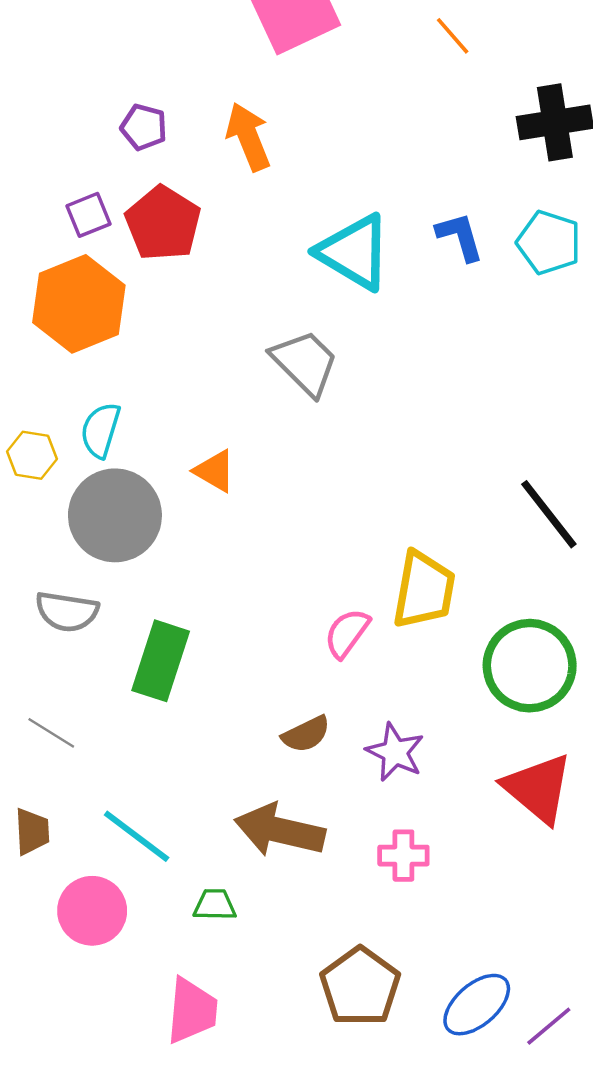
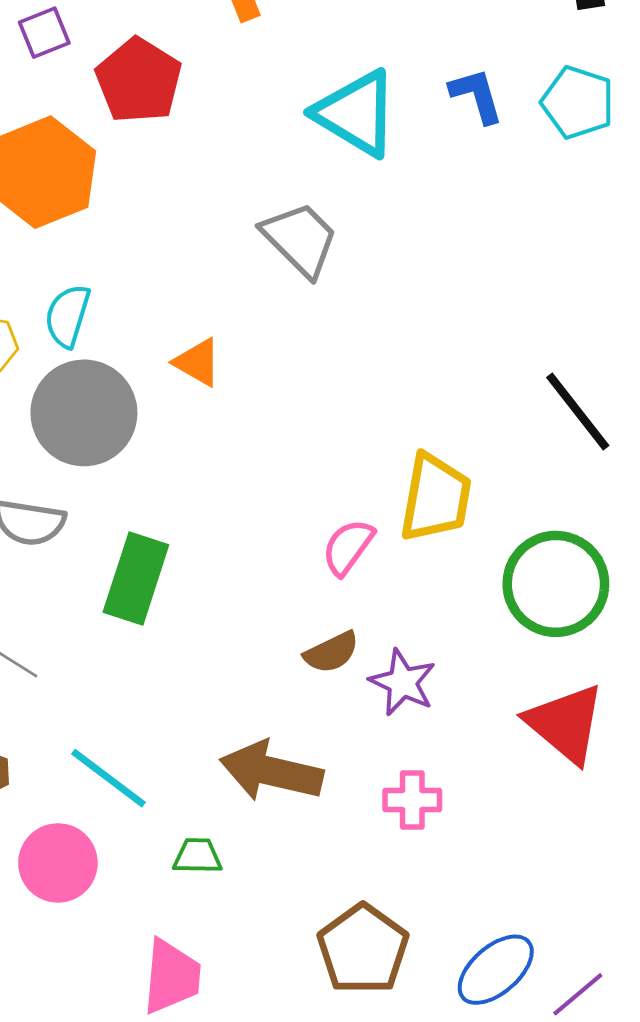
purple square: (89, 215) -> (44, 33), moved
brown semicircle: (306, 734) -> (332, 652), moved

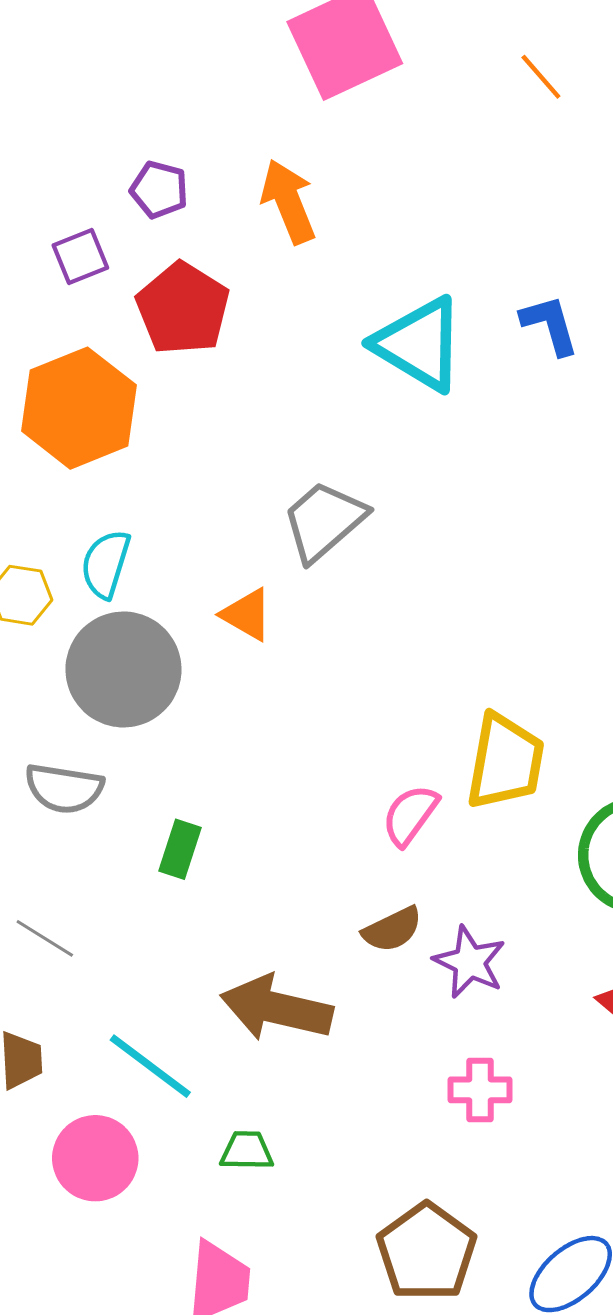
gray trapezoid: (300, 239) -> (324, 521), moved, turned -86
green rectangle: (136, 578) -> (180, 849), size x0.6
brown arrow: (271, 771) -> (276, 1008), moved

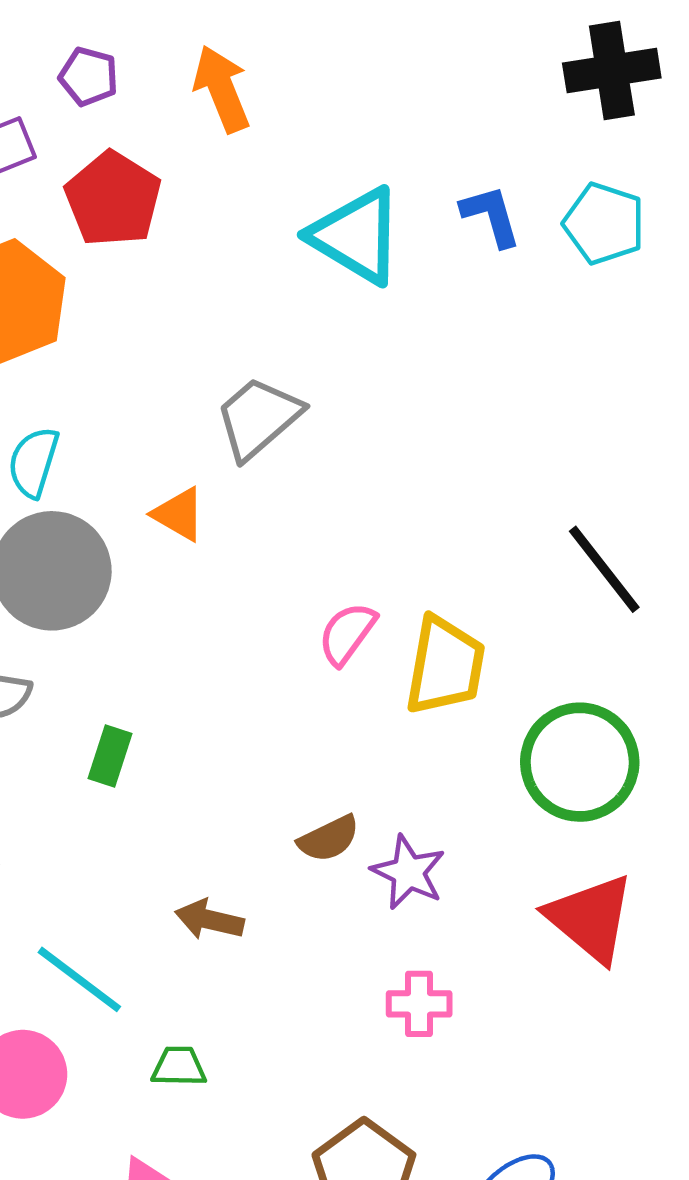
pink semicircle: (410, 815) -> (347, 634), moved
brown arrow: (276, 1008) -> (209, 920), size x0.6

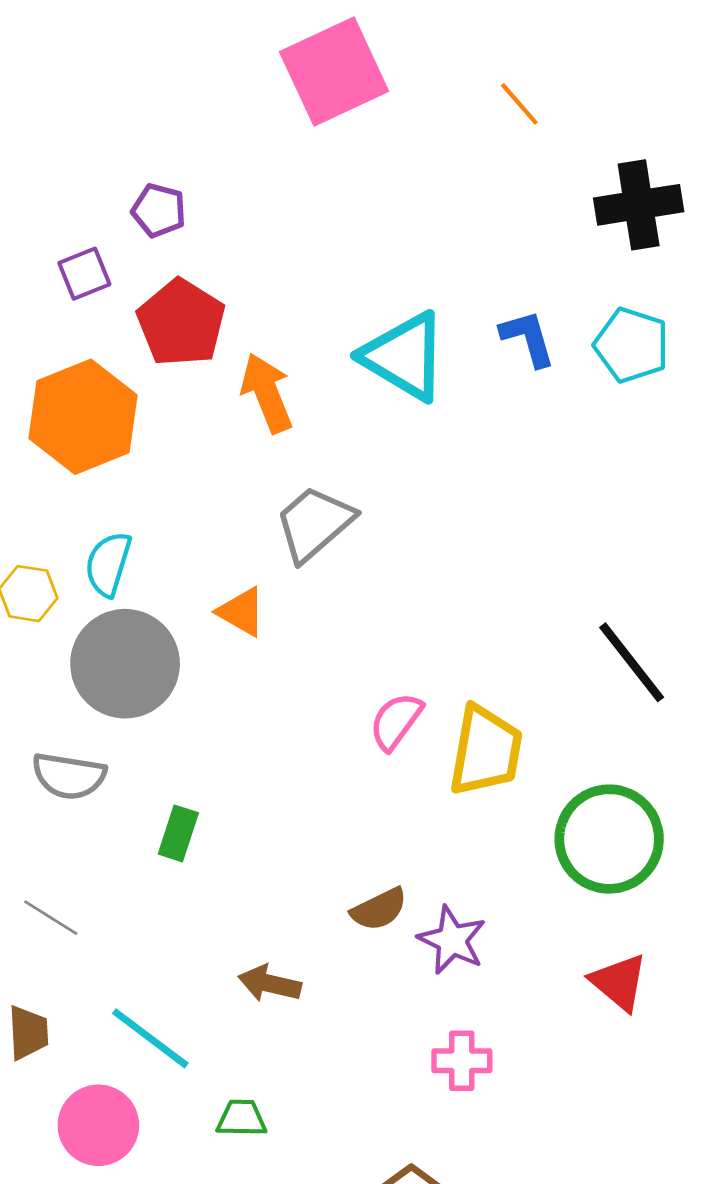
orange arrow: (222, 89) -> (267, 393), moved
red triangle: (590, 918) -> (619, 982), size x0.7

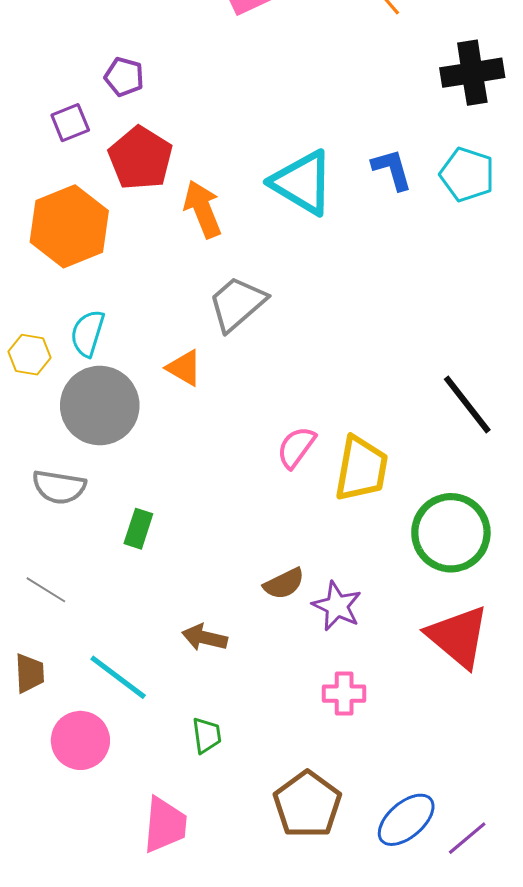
red triangle: (619, 982) -> (458, 637), size x1.5
green trapezoid: (242, 1118) -> (207, 735), moved, turned 81

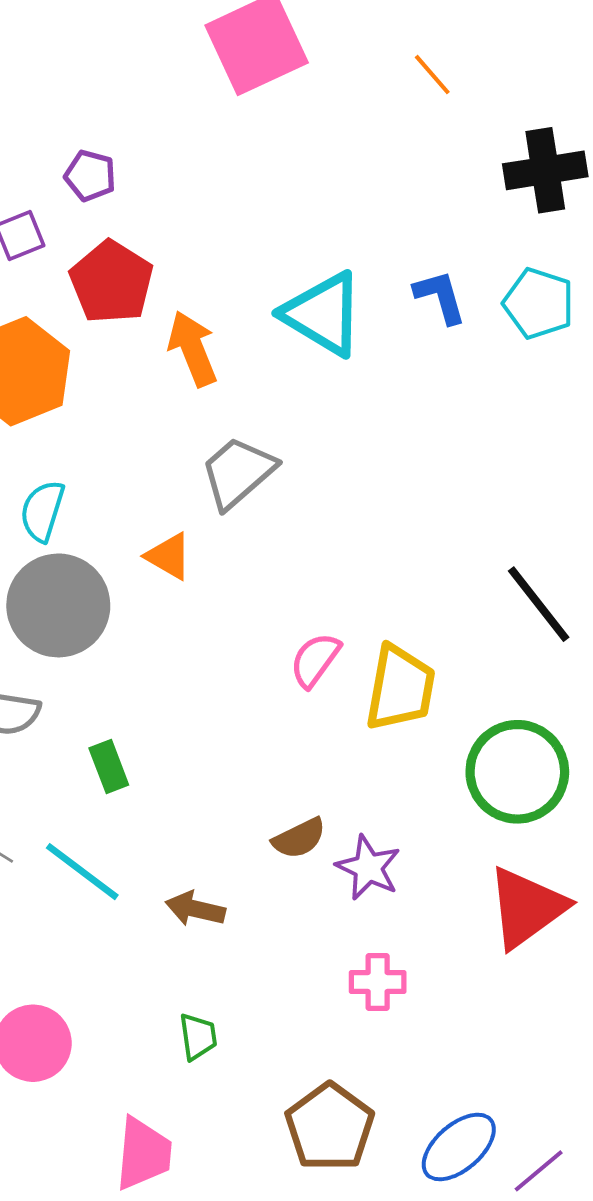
green rectangle: (138, 529) -> (109, 766), turned -39
red triangle: (458, 637) -> (527, 907), turned 44
cyan line: (118, 677) -> (82, 872), moved

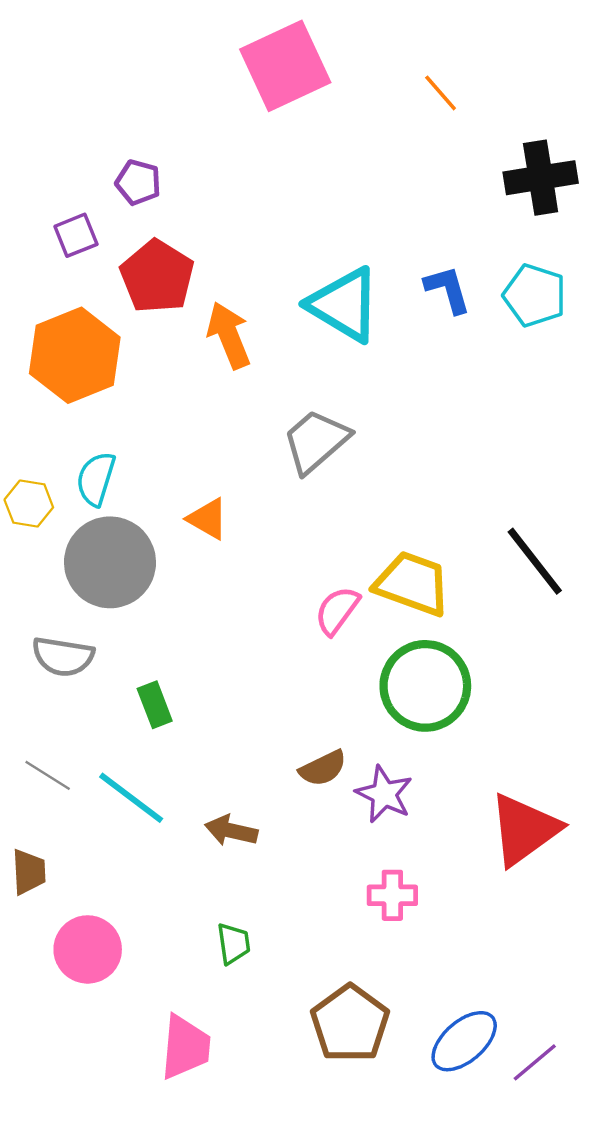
gray trapezoid: (238, 472) -> (316, 441), moved
yellow trapezoid: (400, 688) -> (412, 584), moved, turned -80
green circle: (517, 772) -> (425, 686), moved

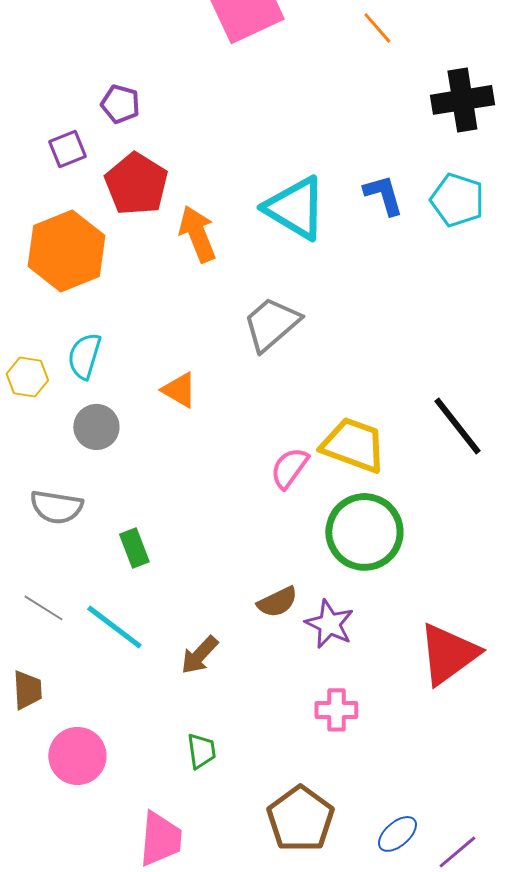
gray circle: (110, 562) -> (96, 427), size x0.6
brown arrow: (231, 831) -> (199, 655), turned -60
blue ellipse: (464, 1041) -> (397, 834), size x0.7

